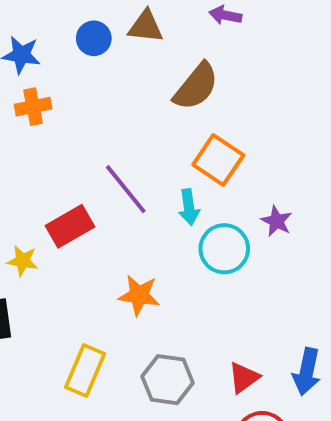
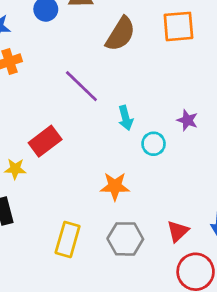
orange square: (218, 160) -> (178, 26), moved, turned -32
purple line: (126, 189) -> (81, 86), moved
cyan circle: (224, 249) -> (154, 144), size x0.7
orange star: (139, 295) -> (115, 186), moved

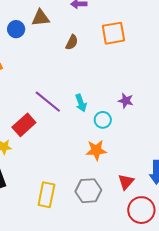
brown semicircle: (120, 34) -> (72, 42), size x0.6
purple line: (81, 86) -> (48, 102), moved
orange star: (115, 186) -> (96, 150), moved

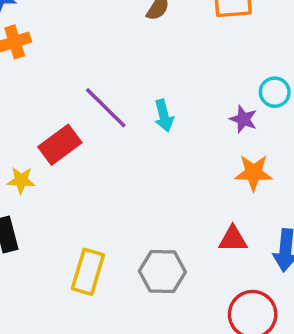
cyan circle: (103, 120) -> (275, 92), moved
orange star: (96, 150) -> (253, 173), moved
red triangle: (126, 182) -> (233, 239), moved, turned 42

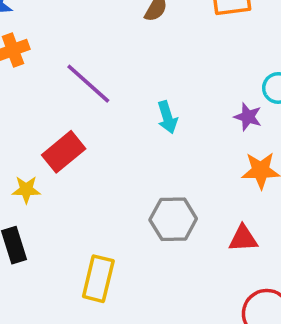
purple line: (106, 108) -> (88, 84), moved
gray hexagon: (162, 271) -> (173, 219), moved

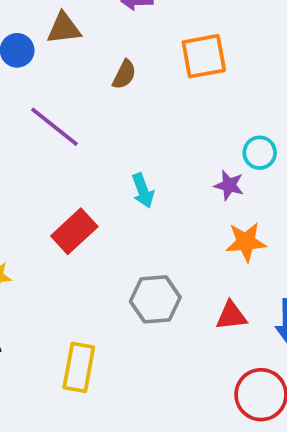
purple line: (88, 84) -> (54, 127), moved
red rectangle: (64, 152) -> (74, 231), moved

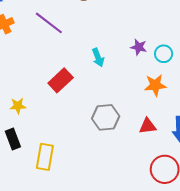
cyan circle: (260, 153) -> (164, 54), moved
purple star: (229, 185) -> (139, 47), moved
yellow rectangle: (79, 367) -> (45, 157), moved

